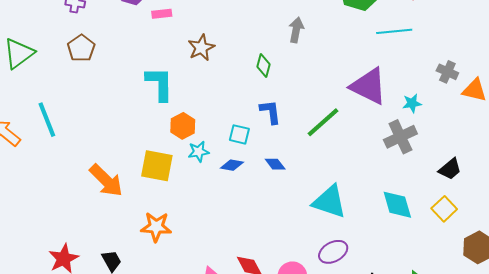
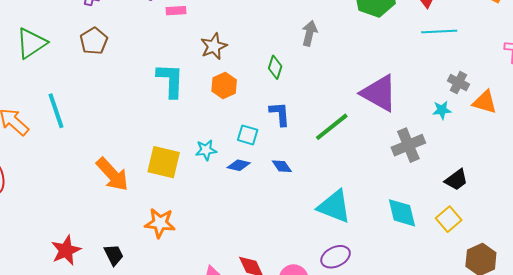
cyan line: (394, 31) -> (439, 31), moved
cyan star: (412, 103) -> (442, 110), moved
orange hexagon: (183, 126) -> (224, 85), moved

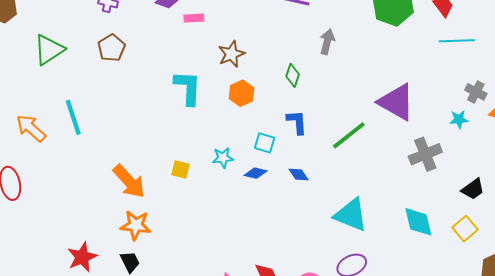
yellow square: (164, 162) -> (181, 170), size x0.6
orange star: (160, 223) -> (136, 225), moved

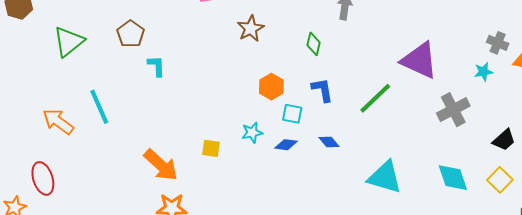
cyan L-shape: (188, 88) -> (156, 66), moved, size x0.6
orange hexagon: (242, 93) -> (271, 87), moved

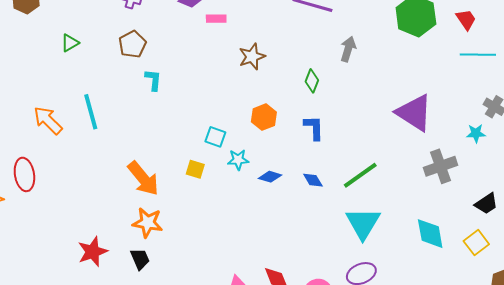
green triangle: (69, 42) -> (70, 43), size x0.6
green line: (375, 98) -> (360, 175), moved
cyan square: (292, 114) -> (215, 137), moved
cyan triangle: (385, 177) -> (363, 223), turned 36

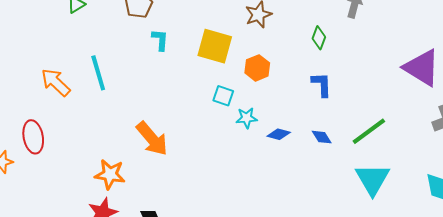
orange hexagon: (264, 117) -> (257, 68), moved
yellow square: (195, 169) -> (215, 46), moved, size x1.8
orange star: (148, 223) -> (110, 174), moved

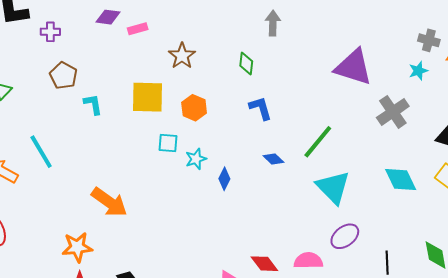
blue diamond: (279, 134) -> (224, 179), moved, turned -65

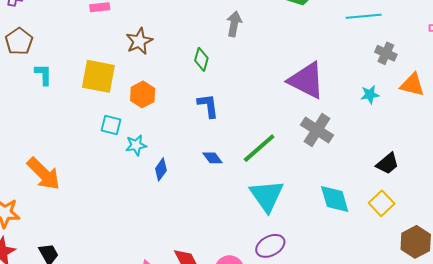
gray cross: (429, 40) -> (386, 53), moved
gray cross: (393, 112) -> (317, 130), moved, turned -32

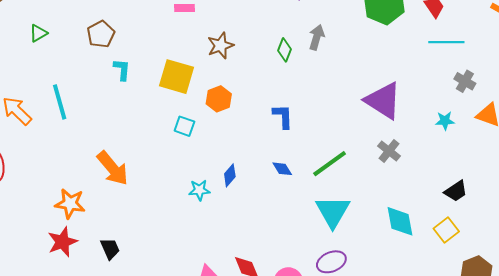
green diamond: (201, 59) -> (285, 50), moved
gray cross: (317, 130) -> (389, 151), size x0.7
cyan star: (136, 145) -> (199, 190), moved

